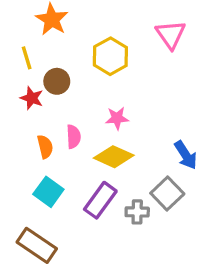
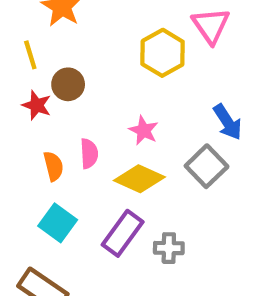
yellow hexagon: (110, 56) -> (163, 53), moved
pink star: (117, 118) -> (144, 130), turned 30
blue arrow: (186, 155) -> (228, 122), moved
gray square: (167, 193) -> (207, 166), moved

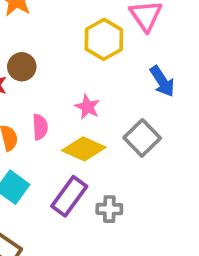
blue arrow: (228, 122) -> (162, 81), moved

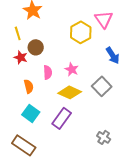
pink semicircle: (40, 127) -> (48, 72), moved
gray cross: (109, 209) -> (104, 137), moved, turned 32

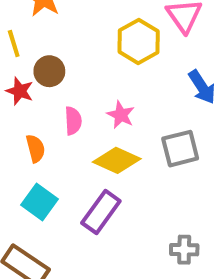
gray square: (102, 86) -> (180, 149), turned 30
gray cross: (104, 137) -> (184, 250), turned -32

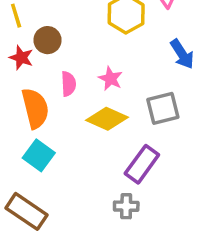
orange semicircle: (35, 149) -> (35, 108), size x1.6
purple rectangle: (101, 212) -> (142, 164), moved
gray cross: (184, 250) -> (126, 206), moved

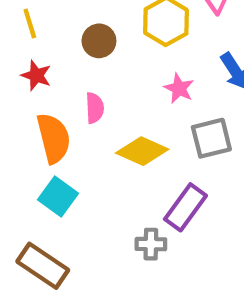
brown circle: (47, 40) -> (99, 41), moved
pink star: (110, 79) -> (179, 88), moved
gray cross: (126, 206) -> (151, 244), moved

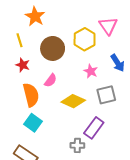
brown circle: (99, 41) -> (53, 48), size x1.5
pink semicircle: (95, 108) -> (51, 80), turned 40

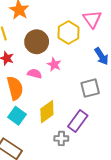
pink star: (91, 71) -> (54, 64), moved
pink semicircle: (51, 80) -> (35, 74), turned -112
yellow diamond: (73, 101) -> (47, 112), moved, turned -60

